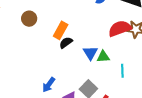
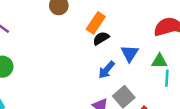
green triangle: (103, 57) -> (159, 61), moved
blue arrow: (49, 85) -> (107, 70), moved

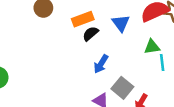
orange rectangle: (96, 23) -> (83, 19), turned 45
blue triangle: (130, 53) -> (121, 23), moved

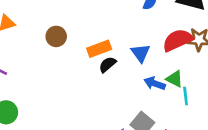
green triangle: (152, 47) -> (175, 79), turned 35
blue arrow: (101, 64) -> (155, 83), moved, turned 78

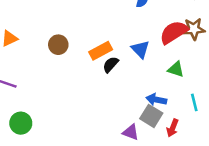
blue arrow: (155, 83) -> (156, 100), moved
cyan line: (186, 96) -> (194, 102), moved

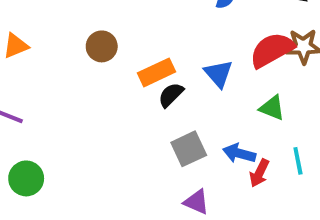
brown circle: (58, 45) -> (102, 46), moved
gray square: (151, 116) -> (189, 149), moved, turned 30
red arrow: (173, 128) -> (259, 173), moved

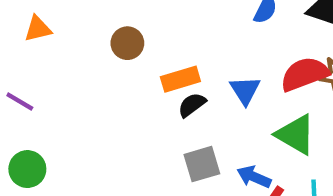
green triangle: (272, 108) -> (296, 135), size x1.5

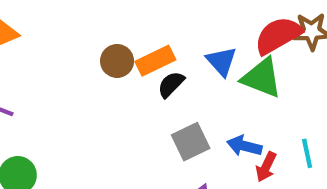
brown circle: (127, 43) -> (117, 61), moved
green triangle: (296, 135) -> (262, 78), moved

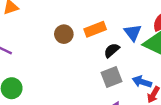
brown circle: (117, 61) -> (64, 34), moved
black semicircle: (171, 84) -> (112, 50), moved

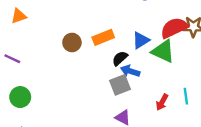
blue triangle: (133, 33) -> (141, 40), turned 36
blue arrow: (142, 82) -> (130, 71), moved

